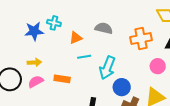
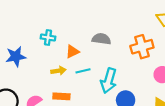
blue star: (34, 31) -> (16, 57), moved
yellow arrow: (34, 62) -> (58, 71), moved

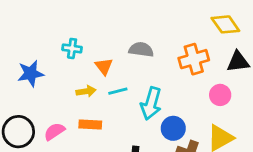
orange triangle: (72, 52) -> (104, 66), turned -40

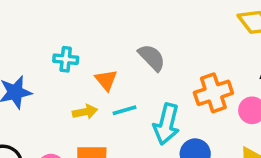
gray semicircle: (141, 50) -> (152, 57), turned 40
orange cross: (194, 59) -> (213, 93), moved

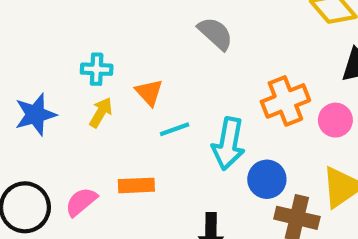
gray semicircle: (152, 57) -> (215, 34), moved
yellow arrow: (85, 112) -> (101, 112), moved, turned -45

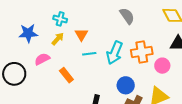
gray semicircle: (215, 34) -> (127, 16), moved
cyan arrow: (228, 144) -> (114, 53), moved
orange rectangle: (136, 185) -> (66, 75), turned 42
pink semicircle: (81, 202) -> (42, 59), moved

